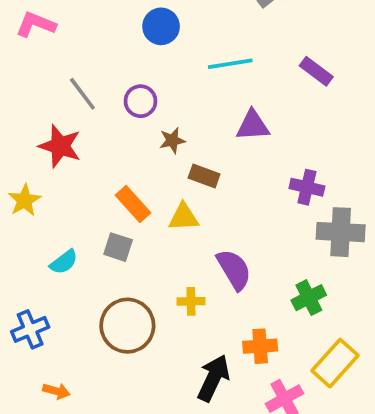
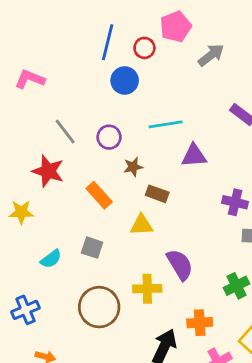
cyan line: (230, 64) -> (166, 124), moved
yellow star: (25, 200) -> (21, 212), turned 30
orange rectangle: (133, 204) -> (99, 195), moved
yellow cross: (191, 301) -> (147, 289), size x1.4

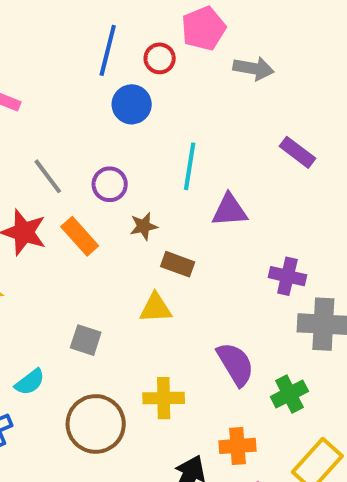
gray arrow: (211, 55) -> (253, 68), turned 48
cyan line: (166, 124) -> (190, 166), turned -72
orange rectangle: (99, 195) -> (80, 236), moved
cyan semicircle: (51, 259) -> (30, 382), moved
purple semicircle: (180, 265) -> (236, 364), moved

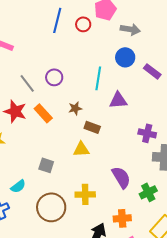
blue circle: (132, 104) -> (125, 57), moved
purple circle: (110, 184) -> (54, 77), moved

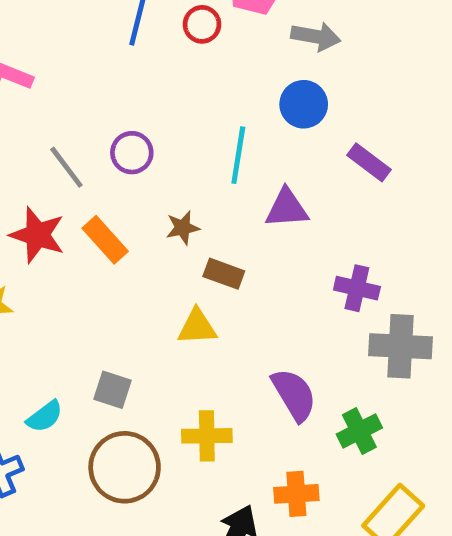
purple rectangle: (152, 71) -> (369, 162), moved
gray square: (46, 165) -> (112, 390), moved

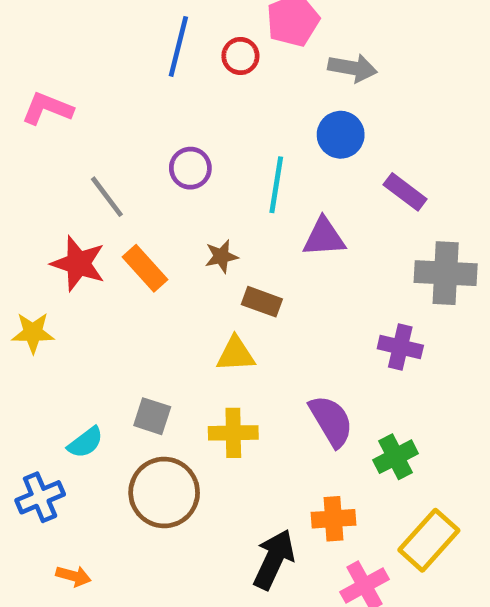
purple circle: (132, 153) -> (190, 168), moved
purple cross: (357, 288) -> (400, 347), moved
gray cross: (400, 346) -> (446, 273), moved
yellow cross: (207, 436) -> (233, 433), moved

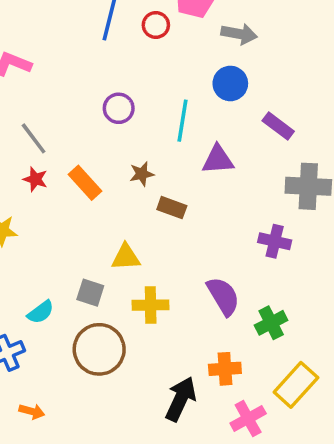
gray line: (107, 197) -> (34, 138), moved
red star: (78, 264) -> (35, 179), size x0.6
yellow triangle: (236, 354) -> (126, 257), moved

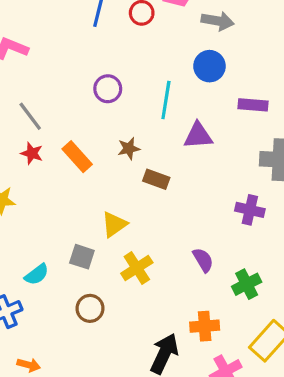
purple rectangle: (278, 126) -> (253, 105), turned -32
yellow triangle: (126, 257) -> (114, 224), turned -32
purple semicircle: (223, 296) -> (203, 260), size x0.7
yellow cross: (151, 305) -> (137, 268), turned -32
brown circle: (99, 349) -> (90, 308), size x0.6

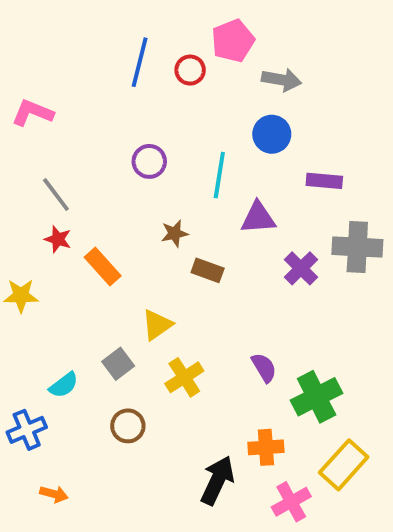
orange rectangle: (77, 157) -> (103, 266), moved
purple cross: (250, 210) -> (301, 268), moved, turned 32
gray square: (82, 257) -> (118, 364), turned 35
green cross: (247, 284) -> (317, 397), size x1.4

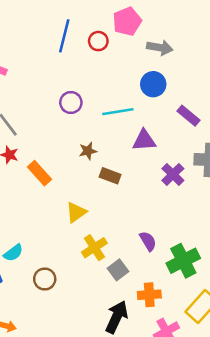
cyan line: (219, 175) -> (118, 112), turned 72
purple rectangle: (324, 181) -> (189, 116), turned 35
gray square: (118, 364) -> (118, 270), moved
brown circle: (128, 426) -> (45, 279), moved

